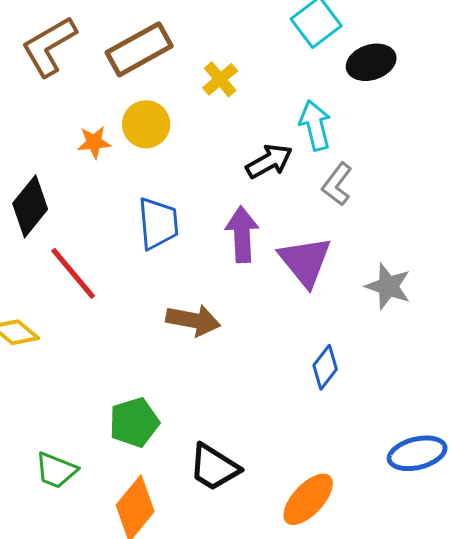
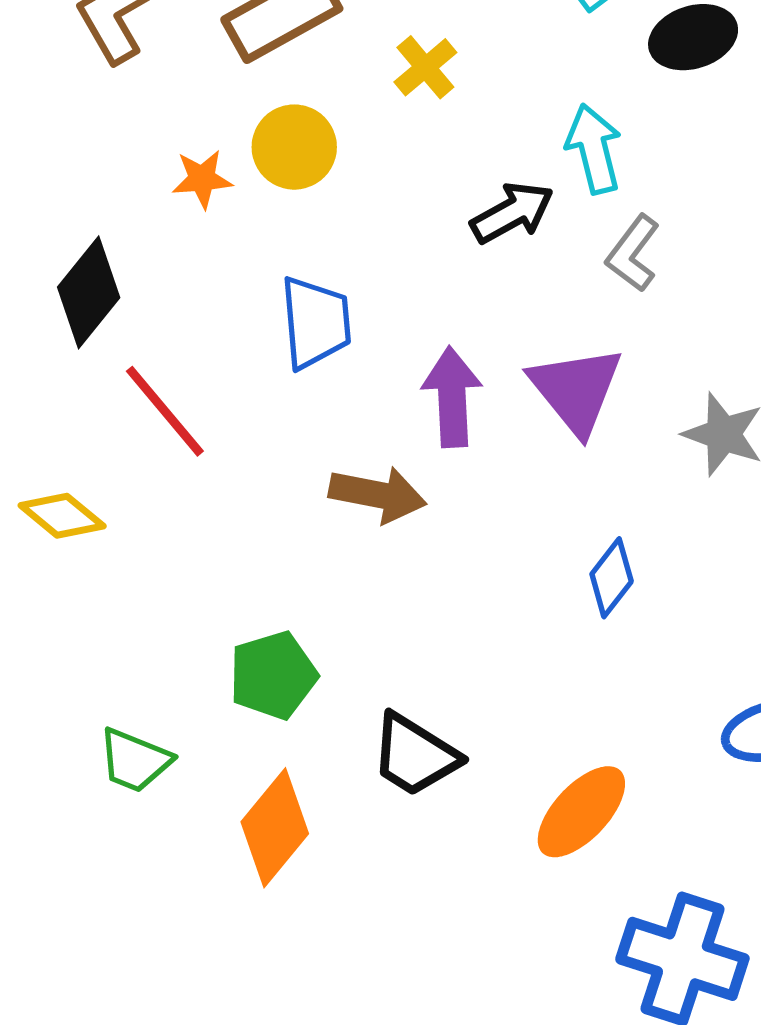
purple arrow: (242, 234) -> (452, 397), moved

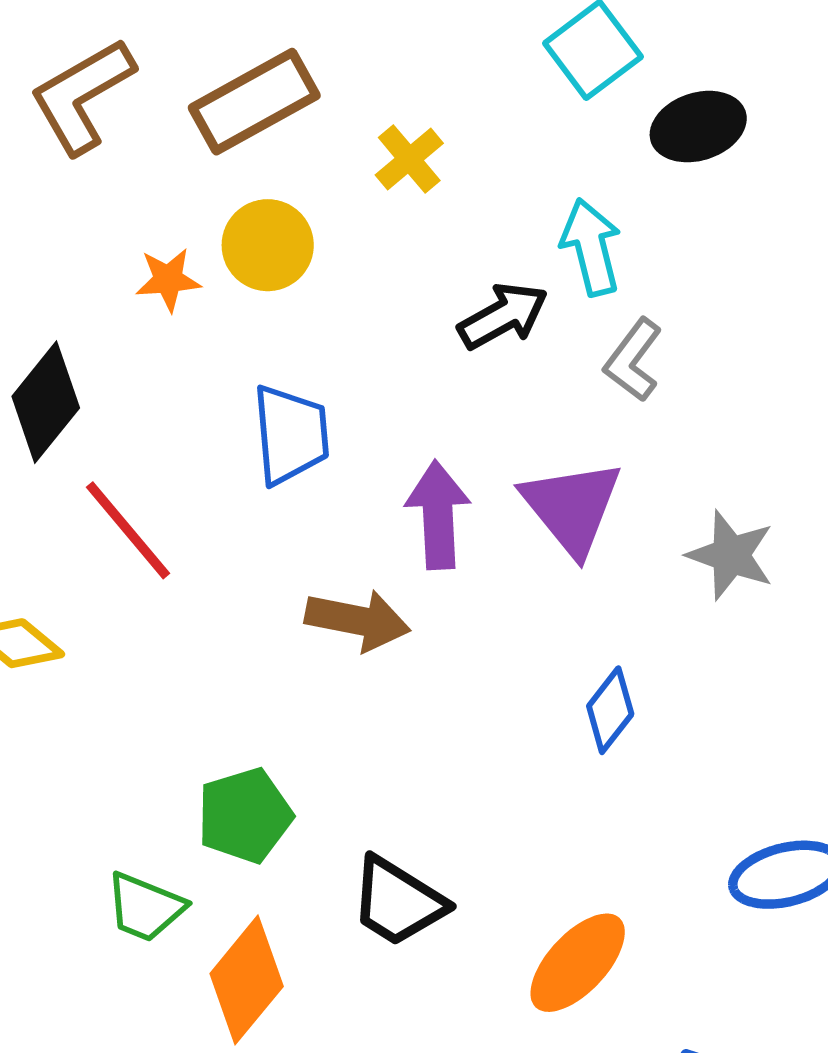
green trapezoid: (135, 760) -> (145, 907), moved

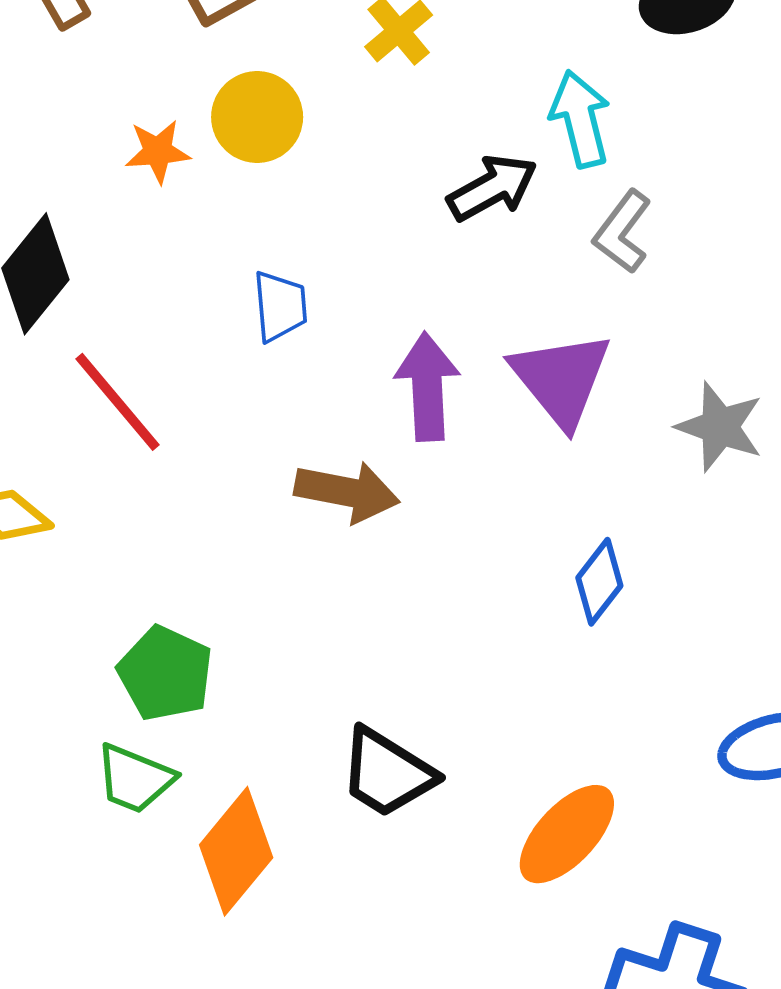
blue trapezoid: (291, 435) -> (280, 306), size x0.7
green pentagon: (245, 815) -> (165, 673), moved, turned -30

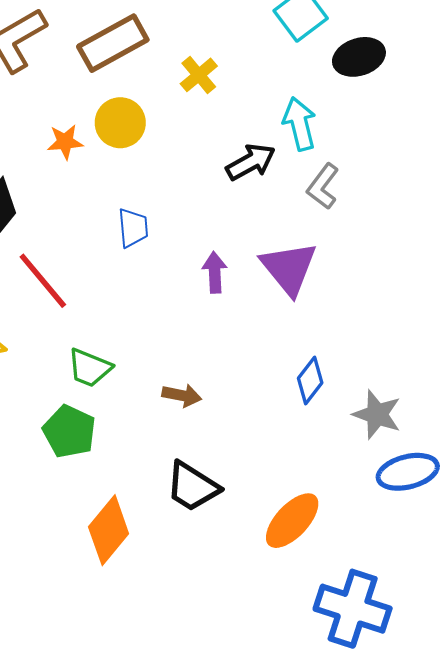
purple arrow: (427, 387) -> (215, 272), size x0.7
gray star: (720, 427) -> (377, 414), moved
brown arrow: (347, 492) -> (182, 395), moved, size x0.7
green trapezoid: (135, 779) -> (89, 368), moved

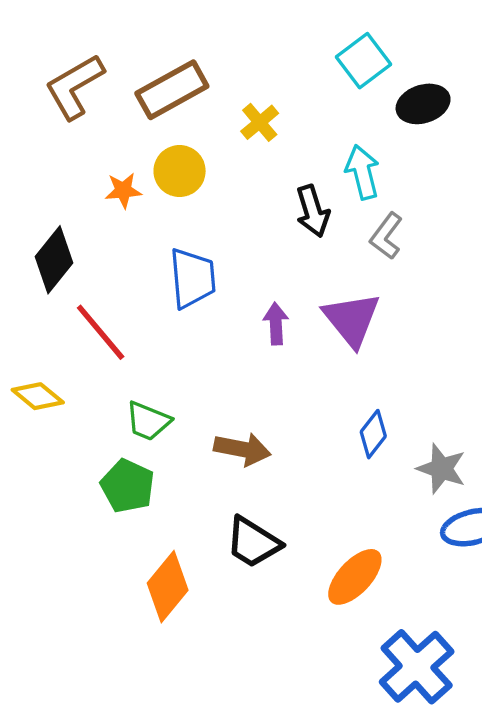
black arrow: (251, 162) -> (313, 211), turned 102
blue trapezoid: (133, 228) -> (193, 278), size x1.5
brown arrow: (182, 395) -> (242, 449), size x1.4
blue cross: (353, 609) -> (417, 667), turned 30

